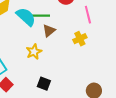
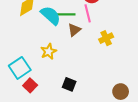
pink line: (88, 15) -> (88, 13), moved
yellow star: (34, 52) -> (49, 51), moved

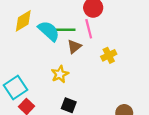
yellow star: (49, 51) -> (60, 74), moved

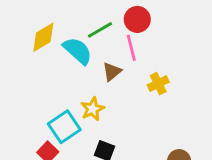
green line: (65, 30) -> (100, 30), moved, turned -30
cyan square: (15, 88) -> (64, 127), moved

